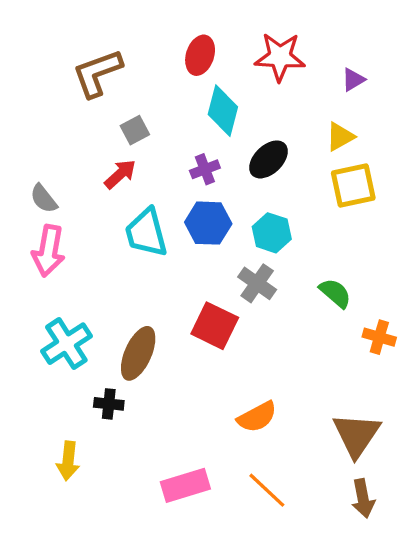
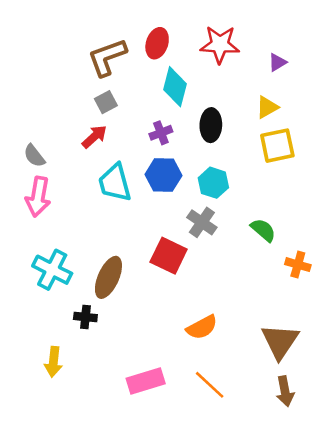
brown L-shape: (97, 73) -> (107, 57), moved
black ellipse: (268, 159) -> (211, 125), turned -44
cyan cross: (66, 344) -> (52, 270), turned -30

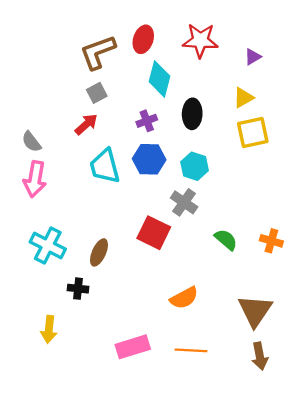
green semicircle: (263, 230) -> (226, 240), moved
brown ellipse: (108, 277) -> (99, 252), size x0.7
orange line: (210, 385) -> (191, 350), turned -40

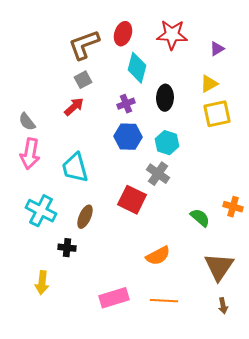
cyan trapezoid: (105, 166) -> (75, 168), moved
green semicircle: (226, 240) -> (200, 218), moved
brown arrow: (260, 356) -> (223, 306), size x0.7

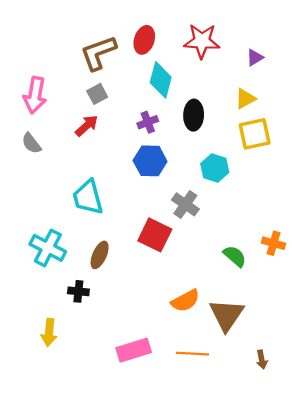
cyan hexagon: (167, 143) -> (215, 168), moved
pink arrow: (30, 154) -> (35, 95), moved
brown triangle: (219, 267) -> (227, 315), moved

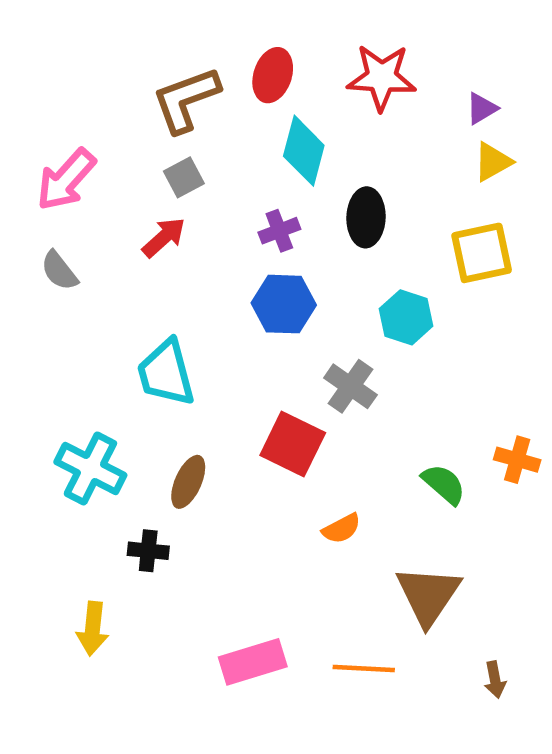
pink arrow: (35, 95) -> (66, 180), turned 32
yellow triangle: (245, 99) -> (493, 162), moved
orange semicircle: (185, 301) -> (342, 529), moved, size x0.7

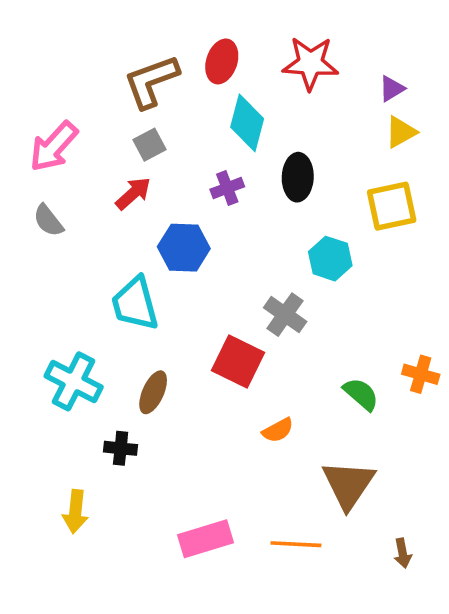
blue hexagon: (284, 304) -> (184, 248), moved

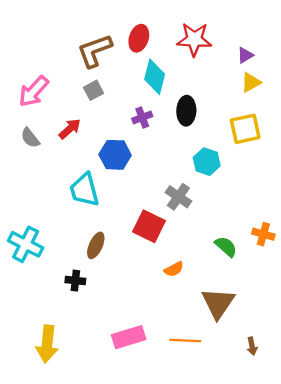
red arrow: (133, 193) -> (70, 129), moved
cyan cross: (74, 381) -> (26, 244), moved
yellow arrow: (75, 512) -> (47, 344), moved, size x1.4

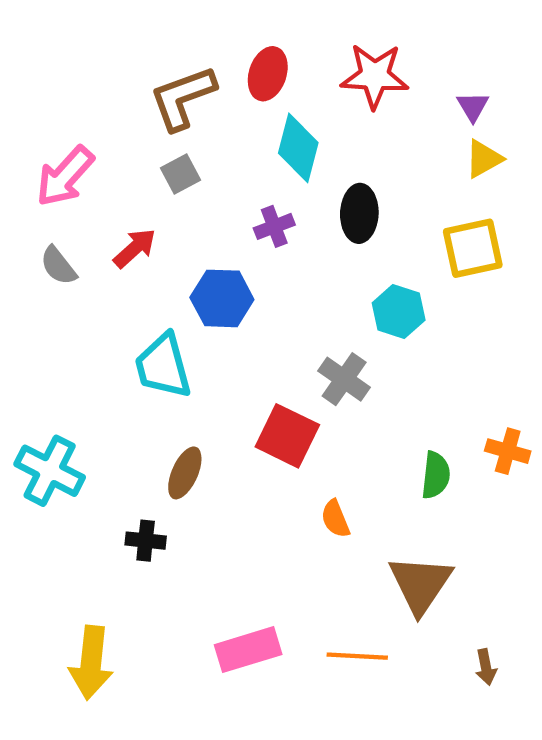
purple triangle: (245, 55) -> (473, 106), turned -30
green semicircle: (226, 247) -> (436, 475), turned 55
orange semicircle: (174, 269) -> (335, 519), turned 96

